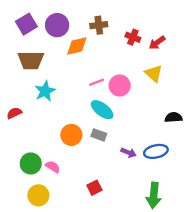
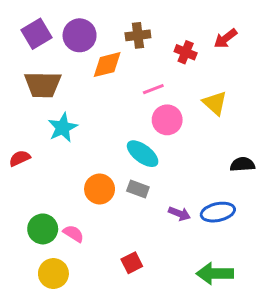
red arrow: (157, 43) -> (226, 38), moved
pink line: (97, 82) -> (153, 89), moved
green arrow: (154, 195) -> (215, 274), turned 85

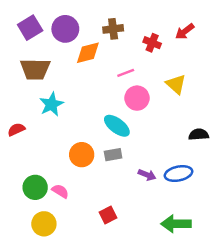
gray rectangle: (138, 189) -> (113, 155), turned -30

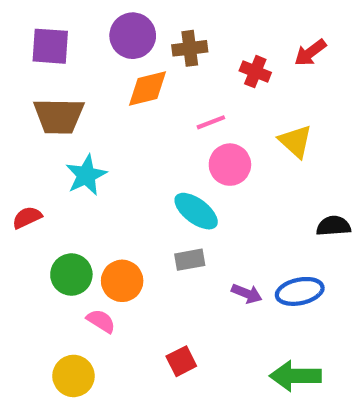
purple square: (30, 28) -> (50, 46), turned 35
purple circle: (65, 29) -> (133, 36), moved
orange circle: (82, 155) -> (122, 281), moved
green circle: (35, 187) -> (71, 275), moved

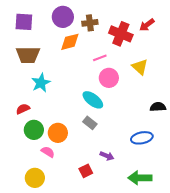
red cross: (255, 72) -> (121, 34), size x1.6
red semicircle: (27, 217) -> (23, 109), moved
gray rectangle: (190, 260) -> (90, 123), turned 48
purple arrow: (247, 294) -> (107, 156), moved

